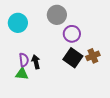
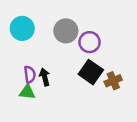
gray circle: (57, 15) -> (66, 31), moved
brown cross: (93, 56) -> (113, 81), moved

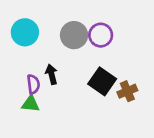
purple circle: (90, 42) -> (101, 35), moved
black arrow: (45, 77) -> (52, 74), moved

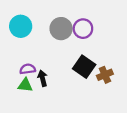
black arrow: (52, 74) -> (43, 78), moved
purple semicircle: (33, 84) -> (28, 69), turned -91

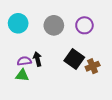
purple circle: (83, 29) -> (84, 25), moved
black arrow: (43, 78) -> (38, 59), moved

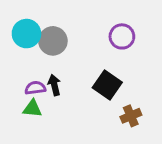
gray circle: (54, 25) -> (53, 41), moved
brown cross: (93, 66) -> (131, 116), moved

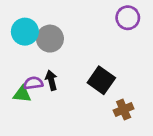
purple circle: (122, 36) -> (128, 18), moved
green triangle: (32, 108) -> (22, 94), moved

